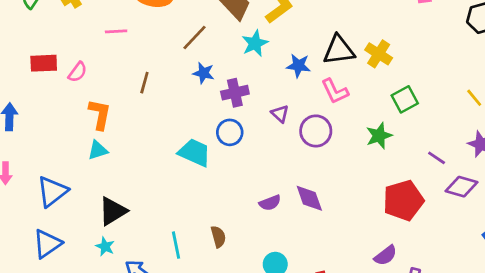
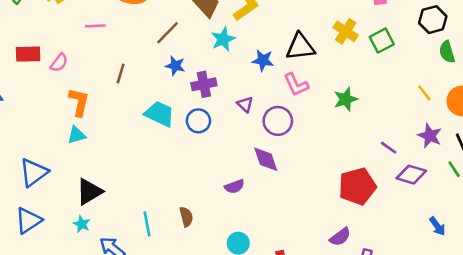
yellow cross: (379, 54) -> (346, 31), moved
green square: (405, 99) -> (382, 41), moved
green star: (379, 136) -> (346, 99), moved
cyan trapezoid: (195, 153) -> (160, 114), moved
purple diamond: (309, 198) -> (266, 159), moved

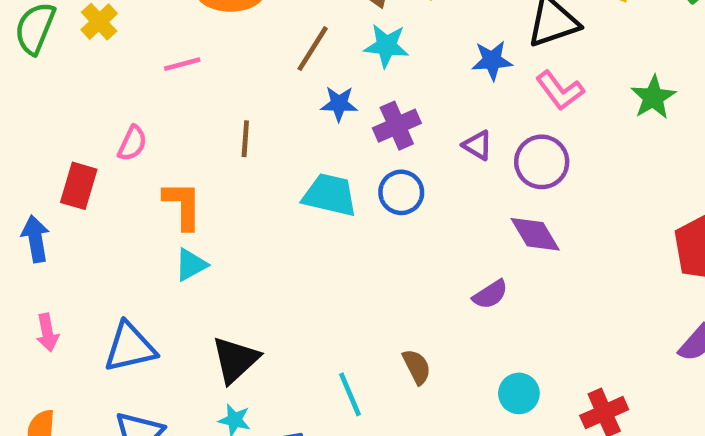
cyan star: (223, 39) -> (386, 46), moved, turned -30
red rectangle: (28, 54) -> (79, 186), moved, turned -60
blue triangle: (34, 173) -> (130, 347), turned 36

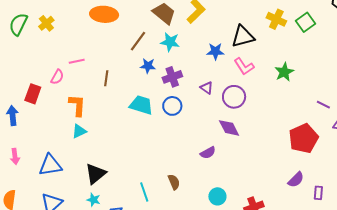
pink line: (182, 64) -> (77, 61), moved

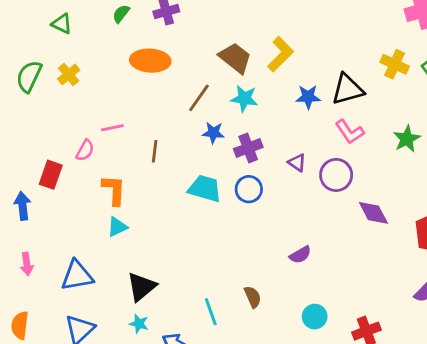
blue star: (215, 51) -> (308, 97), moved
purple diamond: (229, 128) -> (373, 213), moved

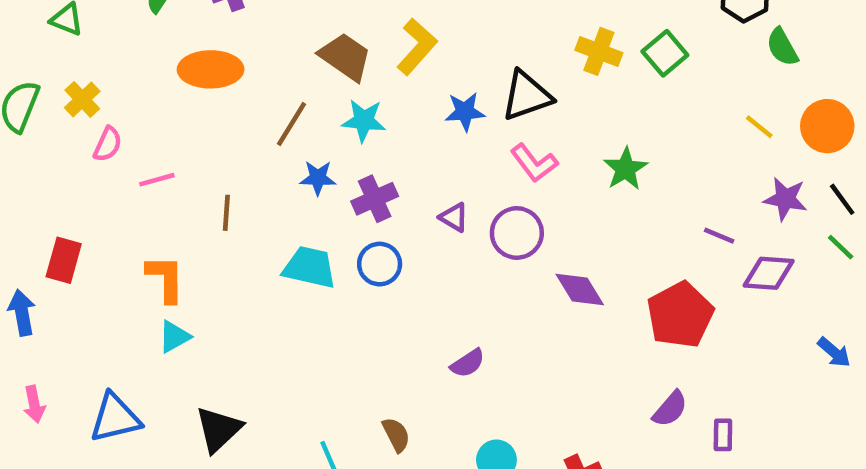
pink semicircle: (85, 150) -> (108, 144), moved

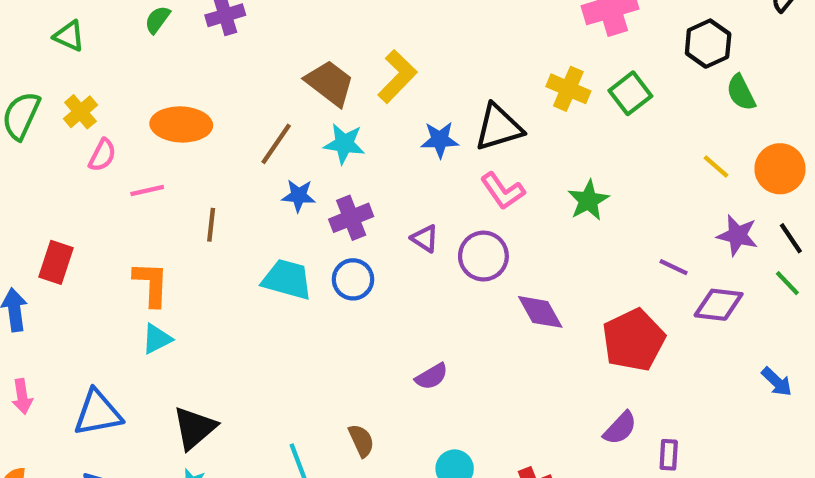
orange ellipse: (211, 69) -> (181, 124), moved

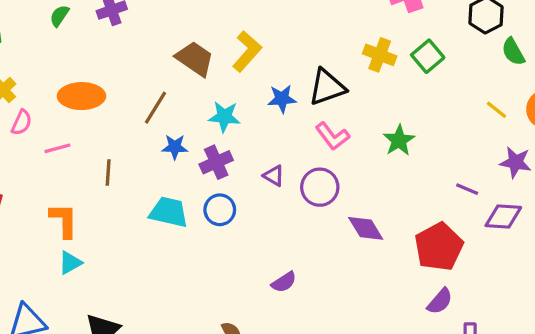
cyan star: (344, 144) -> (224, 117), moved
purple semicircle: (620, 428) -> (440, 301), moved

